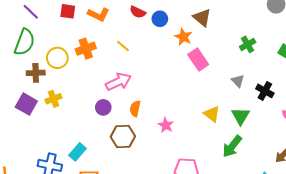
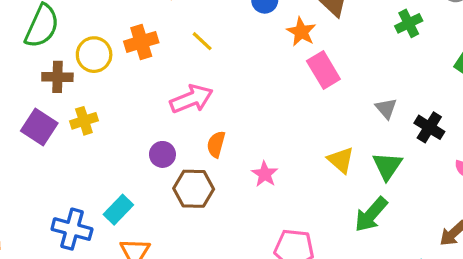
green cross: (248, 44) -> (409, 23), moved
purple circle: (103, 107) -> (162, 154), moved

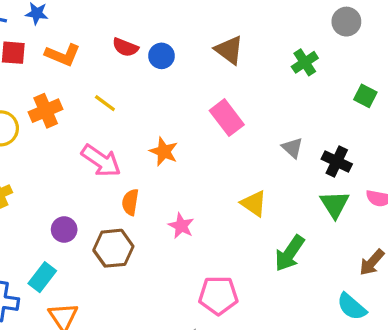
orange star: (301, 32) -> (164, 151), moved
pink arrow: (191, 99) -> (101, 161), turned 63
purple circle: (162, 154) -> (64, 230), moved
green triangle: (387, 166) -> (335, 204), moved

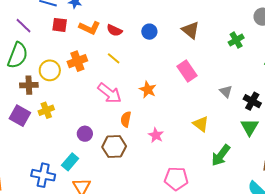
red semicircle: (125, 47) -> (114, 30), moved

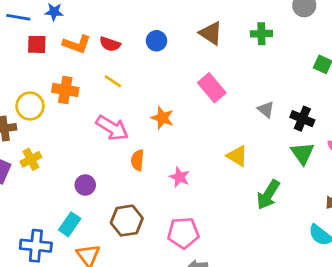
green cross: (236, 40) -> (261, 34), moved, turned 35
orange cross: (77, 61) -> (65, 90), turned 36
brown hexagon: (114, 147) -> (127, 221), moved
pink pentagon: (176, 179) -> (183, 233), moved

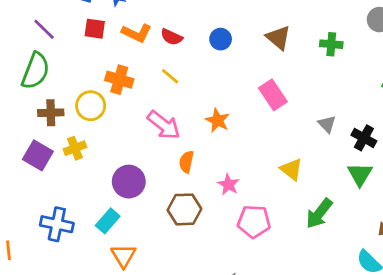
yellow circle: (30, 106) -> (91, 106), moved
purple circle: (85, 185) -> (129, 182), size x1.5
brown hexagon: (127, 221) -> (184, 209), moved
pink pentagon: (183, 233) -> (254, 221), moved
blue cross: (36, 246) -> (57, 224), moved

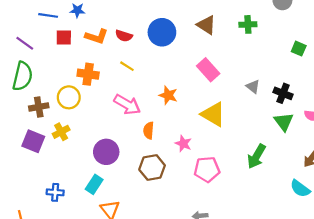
blue circle: (221, 39) -> (162, 32), size x1.6
yellow triangle: (291, 169) -> (213, 114), moved, size x1.4
blue cross: (57, 224) -> (55, 192), size x0.7

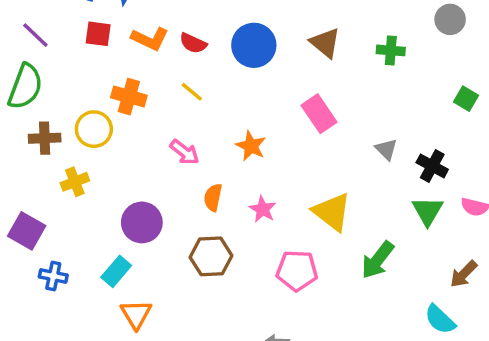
pink arrow: (127, 105) -> (185, 152), size x0.7
yellow triangle: (213, 114) -> (332, 212), moved
purple square: (33, 141) -> (27, 231), moved
pink star: (183, 144) -> (263, 209), moved

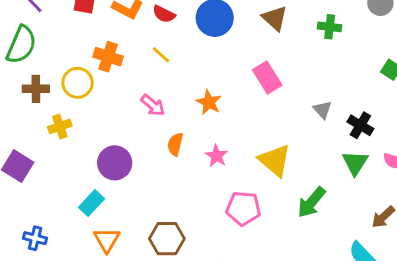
brown hexagon: (211, 256) -> (167, 239), moved
blue cross: (53, 276) -> (35, 238), moved

